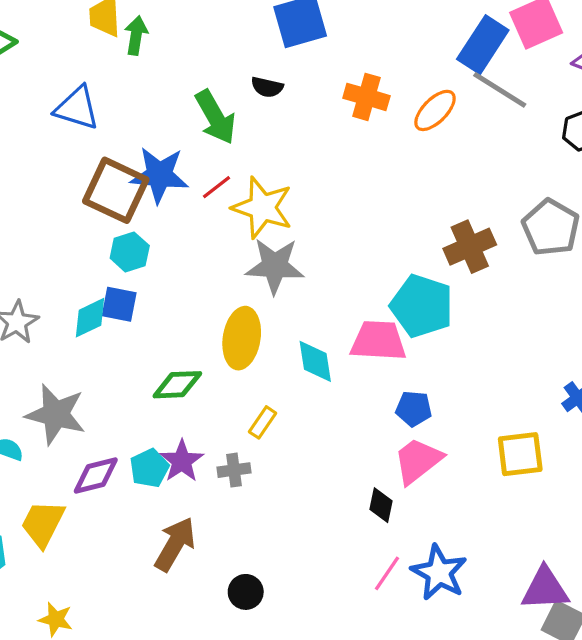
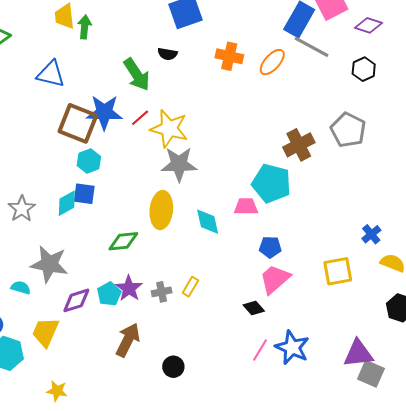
pink trapezoid: (378, 341) -> (246, 207), size x0.7
yellow rectangle: (263, 422) -> (190, 287), moved
black diamond: (381, 505) -> (254, 308), turned -50

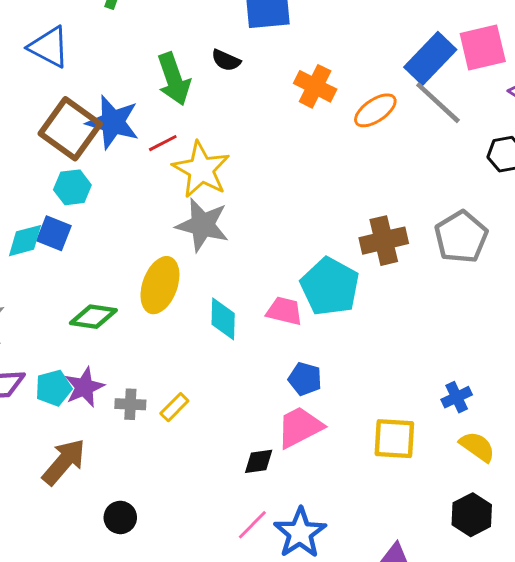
black diamond: (254, 308) -> (259, 461), turned -70

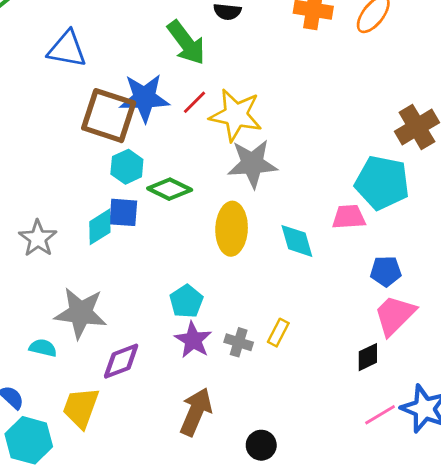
green diamond: (93, 317) -> (170, 189), moved, turned 36
cyan pentagon: (53, 388) -> (186, 301), moved
gray cross: (130, 404) -> (239, 342), turned 32
pink line: (252, 525) -> (380, 415), turned 32

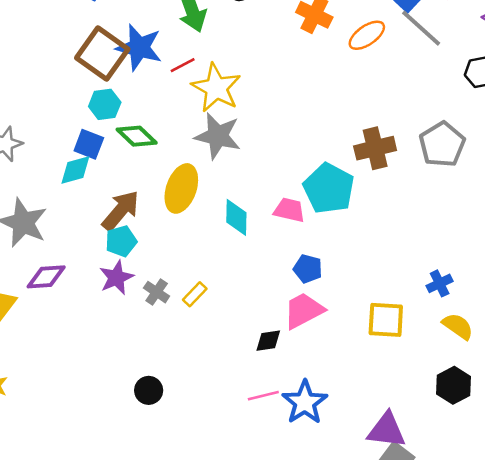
cyan diamond: (100, 227) -> (75, 170), moved
brown arrow: (196, 412) -> (121, 211), moved

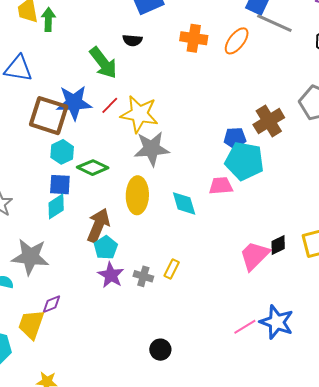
blue pentagon: (308, 269) -> (235, 138), moved
purple diamond: (46, 277) -> (51, 304), moved, size x0.7
black diamond: (268, 341) -> (278, 245), moved

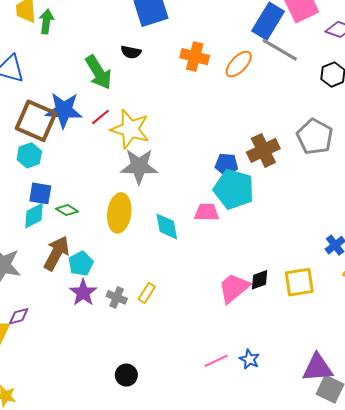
cyan hexagon: (62, 152) -> (29, 155), moved
green diamond: (93, 168) -> (67, 210), moved, size x0.7
brown arrow: (98, 225) -> (56, 253), moved
blue star: (277, 322) -> (250, 359), size x0.6

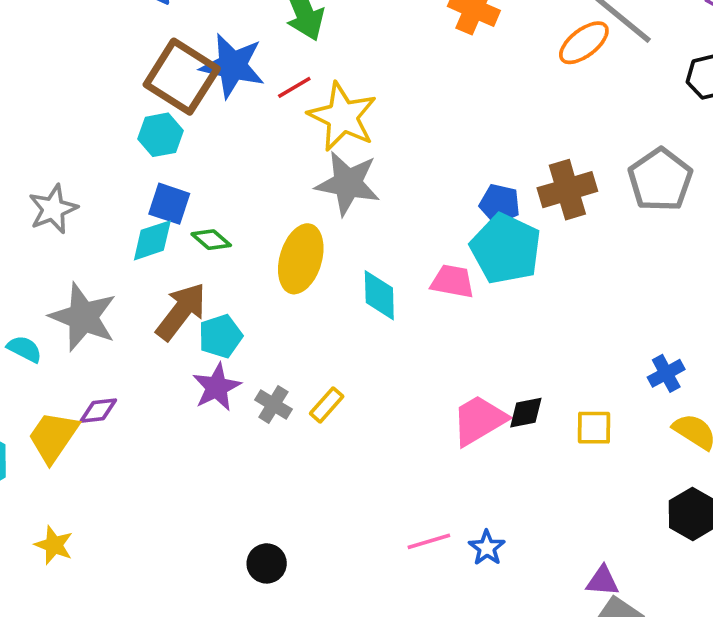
orange ellipse: (239, 64) -> (584, 43), moved
yellow square: (299, 282) -> (594, 428), size x0.7
purple triangle: (318, 368) -> (602, 581), size x0.6
black circle: (126, 375) -> (267, 563), moved

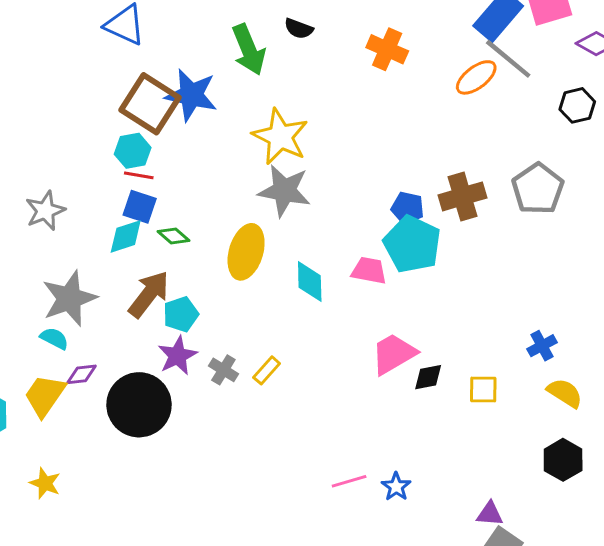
red line: (294, 87) -> (139, 175), moved, turned 40
gray star: (83, 317) -> (69, 298), turned 30
cyan semicircle: (24, 349) -> (54, 338), moved
pink trapezoid: (479, 420) -> (394, 354), moved
black circle: (267, 563) -> (139, 405), moved, size x2.0

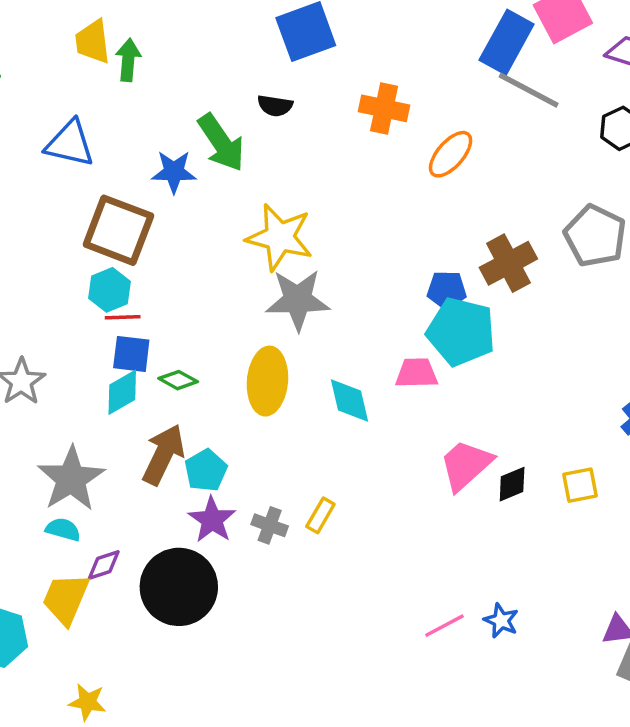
orange ellipse: (476, 77) -> (451, 154), moved
blue star: (191, 95) -> (174, 172), moved, size x0.7

